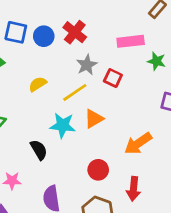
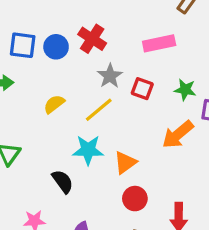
green star: (156, 61) -> (185, 90), moved
orange triangle: (94, 119) -> (125, 163), moved
orange arrow: (138, 143) -> (178, 135), moved

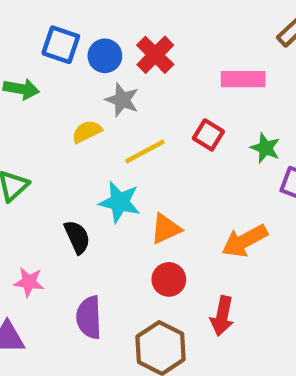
gray star: (110, 76) -> (122, 100), moved, turned -30
orange arrow: (178, 135) -> (245, 241), moved

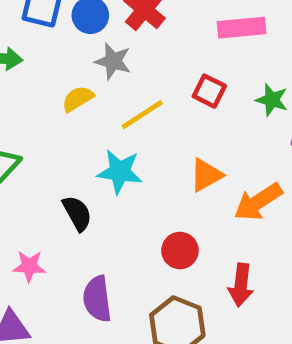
orange triangle: (166, 229) -> (206, 175), moved

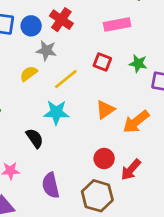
red circle: (180, 250) -> (104, 159), moved
red arrow: (241, 285) -> (131, 170), turned 40

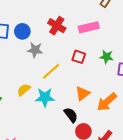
red cross: (61, 20) -> (57, 26), moved
yellow semicircle: (29, 74) -> (24, 90), moved
black semicircle: (35, 138) -> (71, 115), moved

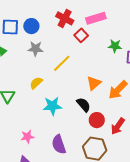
gray star: (35, 50) -> (36, 49), moved
red square: (79, 57) -> (81, 35), moved, turned 32
cyan star: (45, 97) -> (52, 106), moved

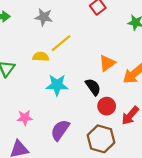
yellow line: (62, 63) -> (61, 43), moved
yellow semicircle: (36, 83) -> (41, 57), turned 40
purple semicircle: (59, 144) -> (60, 130), turned 48

